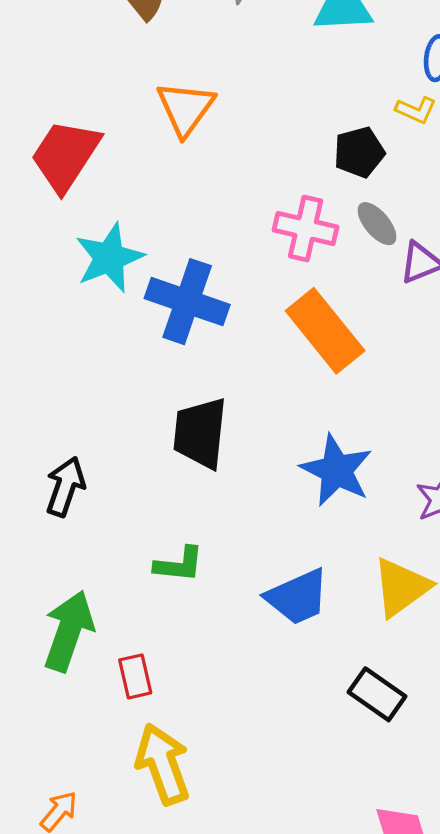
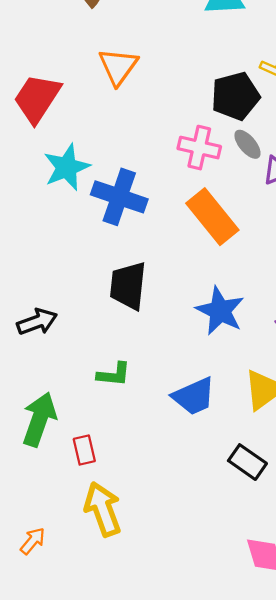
black pentagon: (359, 152) -> (235, 96), size x1.4
black arrow: (65, 487) -> (37, 322), turned 51

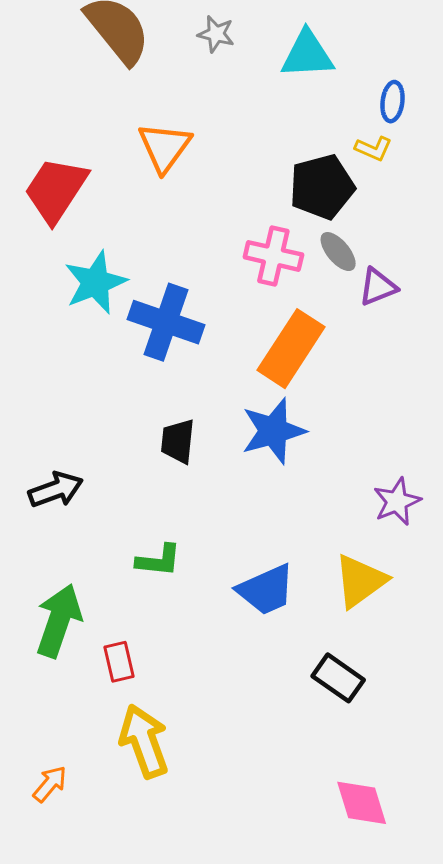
orange rectangle: (212, 217) -> (291, 349), turned 72
black trapezoid: (128, 286) -> (178, 441), size x0.7
blue star: (220, 311) -> (273, 431), moved, turned 30

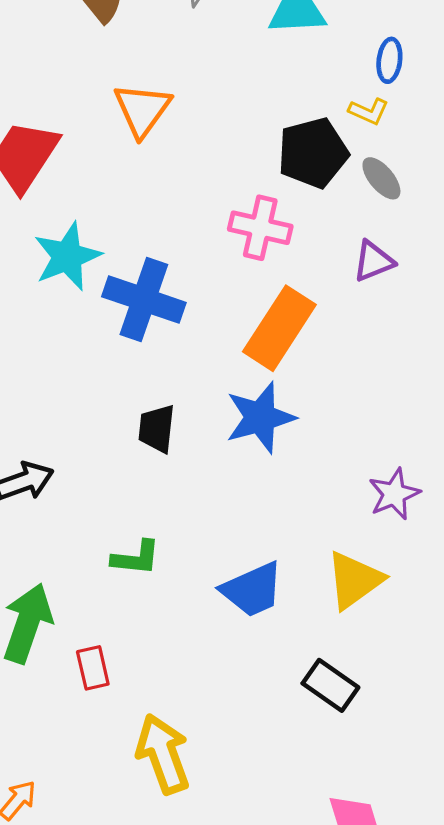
gray ellipse: (338, 252) -> (381, 178), moved
yellow arrow: (144, 741) -> (163, 754), moved

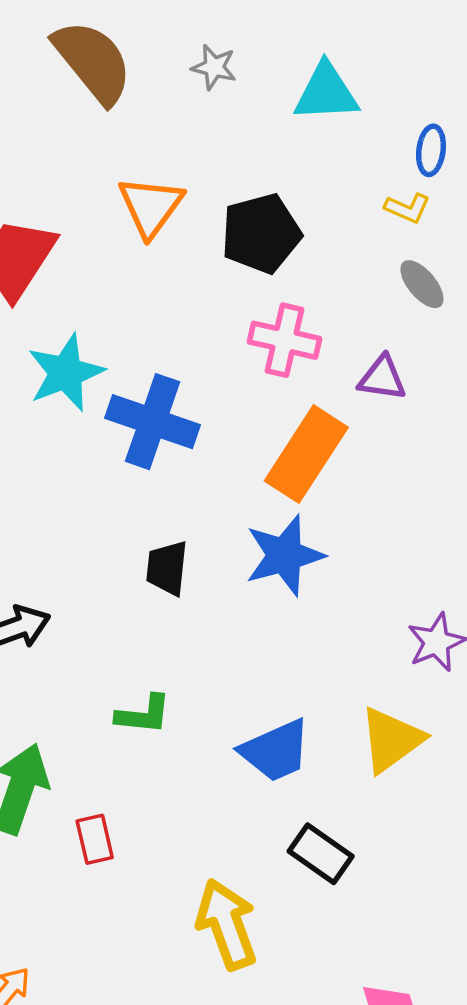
black pentagon: (313, 153) -> (261, 233), moved
purple triangle: (373, 261) -> (382, 378), moved, turned 30
black rectangle: (330, 685) -> (321, 854), moved
yellow arrow: (163, 754) -> (227, 924), moved

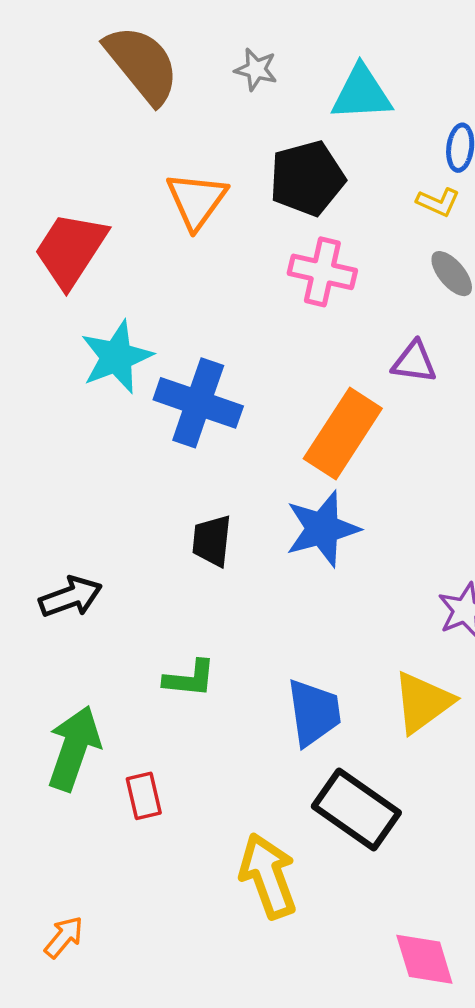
black pentagon: (261, 233) -> (307, 178), moved
pink cross: (285, 340) -> (322, 272), moved
blue trapezoid: (275, 751) -> (314, 713), turned -74
black rectangle: (321, 854) -> (356, 809), size x1.4

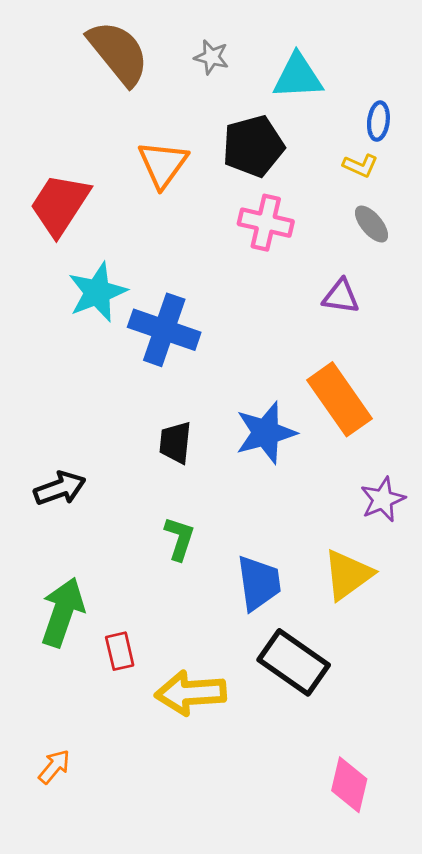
orange rectangle: (343, 433) -> (339, 399), moved, turned -68
green L-shape: (190, 678) -> (179, 538), moved, turned -78
yellow arrow: (268, 876) -> (191, 693), moved, turned -74
pink diamond: (424, 959) -> (349, 785), turned 30

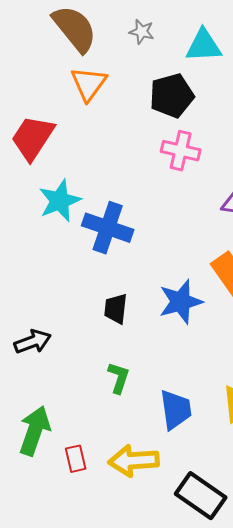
orange triangle: (163, 164) -> (89, 84), moved
black rectangle: (294, 662) -> (201, 496), moved
yellow arrow: (191, 693) -> (134, 461), moved

